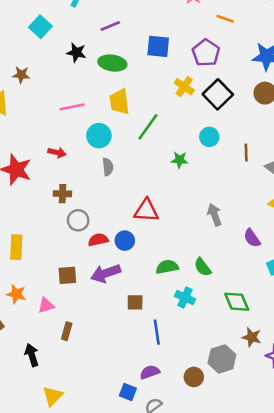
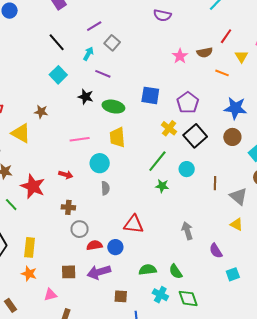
orange line: (225, 19) -> (222, 73), moved
purple line: (110, 26) -> (103, 74), moved, turned 42
green line: (148, 127) -> (157, 161), moved
orange star: (16, 294) -> (29, 274), moved
green diamond: (237, 302) -> (188, 298), moved

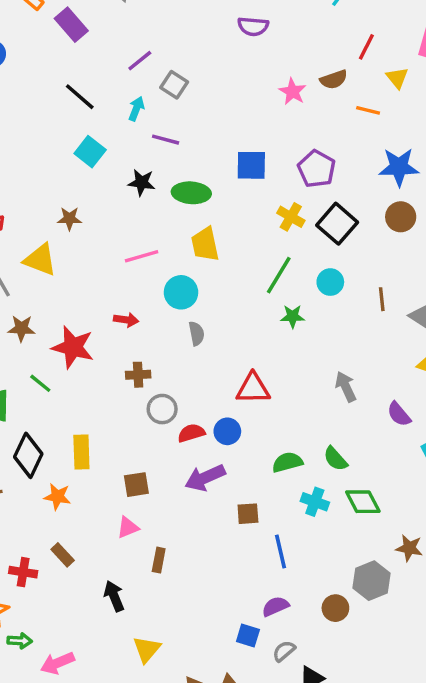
brown square: (69, 272) -> (136, 485), moved
orange star: (29, 274) -> (57, 497), moved

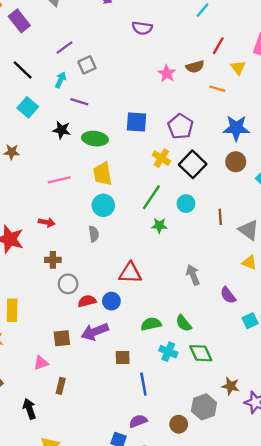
gray square: (174, 85) -> (87, 65), turned 30
cyan circle: (181, 292) -> (103, 205), moved
brown square: (136, 485) -> (62, 338), moved

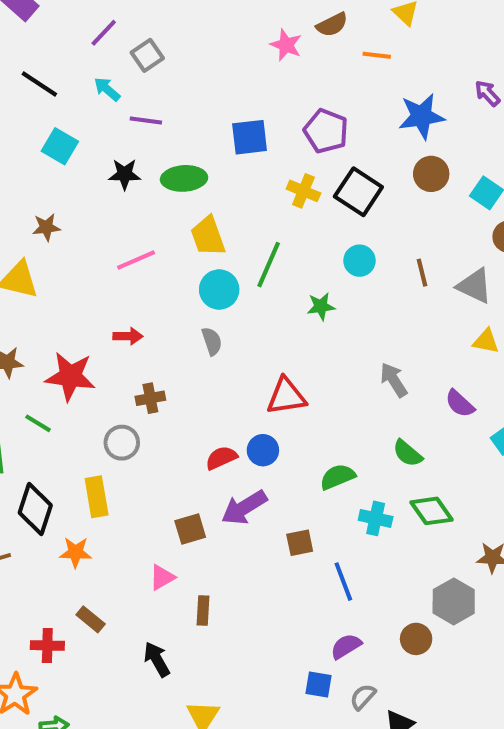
cyan arrow: (61, 80) -> (107, 89), turned -63
green line: (151, 197) -> (269, 265), moved
gray circle: (68, 284) -> (122, 443), moved
green semicircle: (184, 323) -> (408, 453), moved

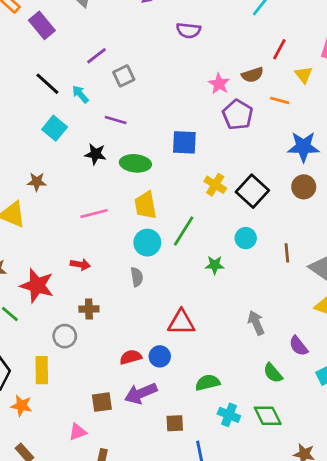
cyan arrow: (107, 89) -> (80, 94), moved
purple pentagon: (326, 131) -> (238, 115), moved
green semicircle: (408, 453) -> (273, 373), moved

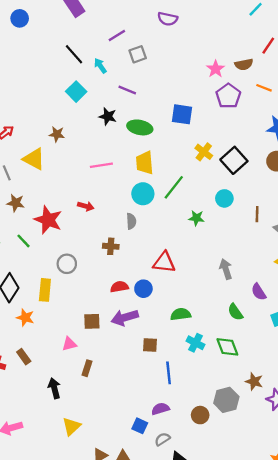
purple semicircle: (188, 30) -> (168, 19), moved
brown cross: (89, 309) -> (111, 246), moved

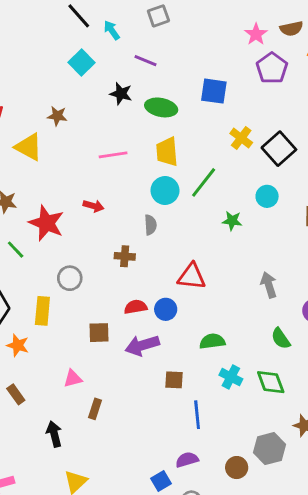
brown square: (92, 321) -> (99, 333), moved
blue square: (140, 426) -> (161, 481), turned 35

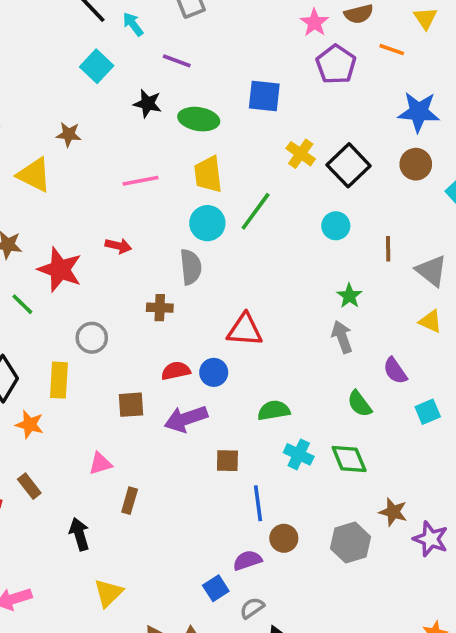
green star: (232, 221) -> (349, 296), moved, turned 30
gray semicircle: (150, 225) -> (191, 267), size x1.4
brown circle: (237, 468) -> (284, 538), moved

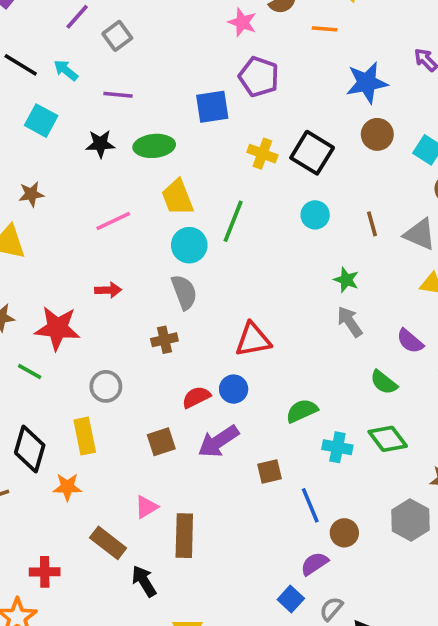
purple pentagon: (336, 64) -> (259, 77), moved
brown rectangle: (29, 486) -> (108, 543), moved, size x1.4
brown rectangle: (130, 501) -> (184, 536), size x1.6

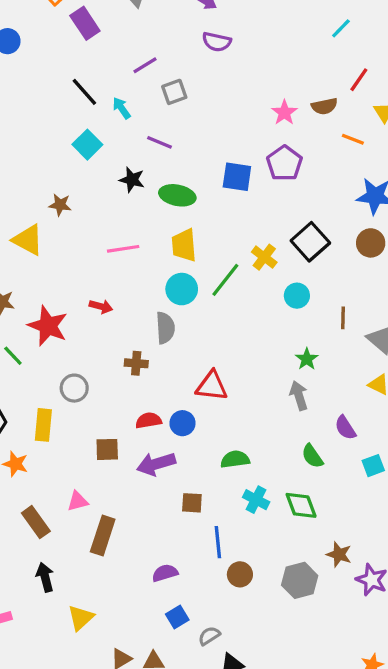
yellow cross: (262, 154) -> (264, 257), moved
purple semicircle: (314, 564) -> (165, 573), moved
black arrow: (144, 581) -> (45, 577), moved

